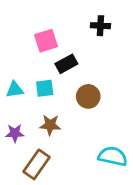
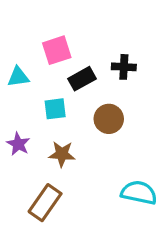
black cross: (100, 26) -> (124, 67), moved
cyan triangle: (15, 90) -> (18, 77), moved
purple star: (15, 133) -> (18, 144), moved, turned 30

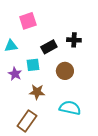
pink square: (57, 50) -> (28, 21), moved
purple star: (18, 144) -> (15, 74), moved
cyan semicircle: (139, 193) -> (70, 108), moved

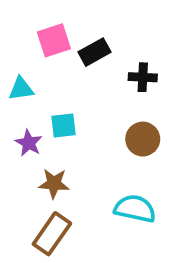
black rectangle: (49, 47) -> (94, 52), moved
brown circle: (65, 71) -> (143, 139), moved
brown star: (37, 92) -> (54, 183), moved

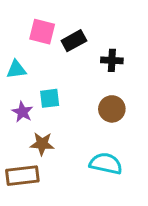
pink square: (54, 40) -> (42, 32), turned 32
brown rectangle: (52, 234) -> (22, 176), moved, turned 48

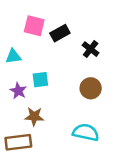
black cross: (112, 60) -> (91, 49), turned 35

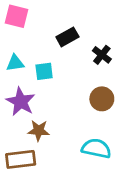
pink square: (34, 26) -> (17, 16), moved
cyan square: (40, 80) -> (44, 71), moved
purple star: (18, 91) -> (21, 102), size x1.5

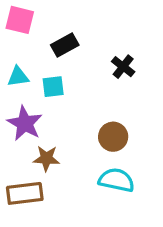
black rectangle: (67, 37) -> (65, 45), moved
brown circle: (102, 99) -> (113, 137), moved

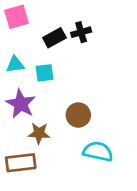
pink square: (20, 20) -> (17, 17), turned -30
black cross: (123, 67) -> (81, 32), moved, turned 36
brown circle: (113, 137) -> (78, 115), moved

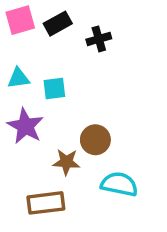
black rectangle: (54, 38) -> (58, 24), moved
brown star: (39, 133) -> (66, 162), moved
brown rectangle: (21, 163) -> (46, 203), moved

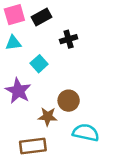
black cross: (99, 39) -> (69, 39), moved
cyan triangle: (19, 78) -> (13, 43), moved
cyan square: (54, 88) -> (39, 64), turned -35

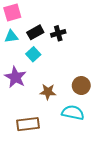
black rectangle: (42, 17) -> (35, 32), moved
brown circle: (69, 101) -> (81, 86), moved
brown star: (48, 117) -> (48, 92), moved

